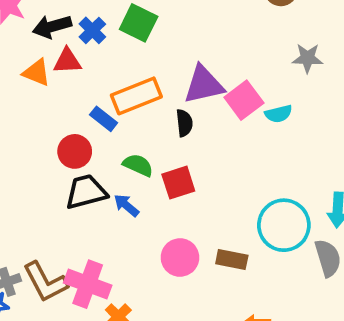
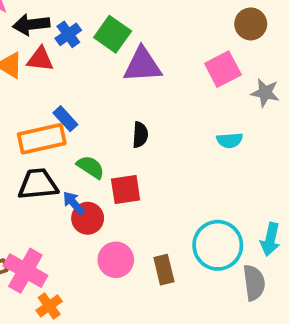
purple triangle: (204, 85) -> (142, 65), moved
orange rectangle: (136, 96) -> (42, 139), moved
pink square: (244, 100) -> (223, 69), moved
red circle: (75, 151) -> (88, 218), moved
brown rectangle: (232, 260) -> (164, 270), turned 56

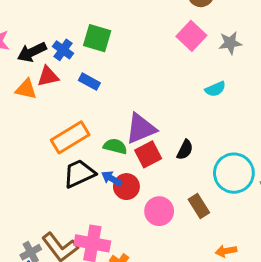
purple triangle: (142, 65) -> (141, 129), moved
blue rectangle: (65, 119) -> (89, 82), moved
black semicircle: (140, 135) -> (185, 150), moved, turned 42

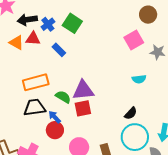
black semicircle: (185, 150) -> (131, 113), moved
red circle: (126, 187) -> (55, 130), moved

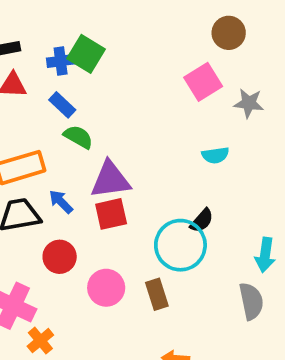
blue cross: (48, 24) -> (61, 61), moved, turned 32
green semicircle: (63, 97) -> (78, 137), moved
blue arrow: (55, 117) -> (61, 202), moved
cyan circle: (135, 137) -> (180, 245), moved

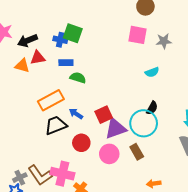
blue cross: (61, 61) -> (60, 40), turned 32
pink square: (203, 82) -> (137, 35), turned -36
blue rectangle: (62, 105) -> (66, 63), turned -32
purple triangle: (110, 180) -> (116, 129), moved

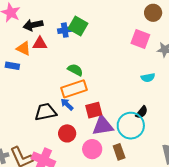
blue cross: (60, 40) -> (65, 30), turned -32
blue rectangle: (66, 63) -> (12, 66), moved
orange rectangle: (51, 100) -> (74, 89), moved

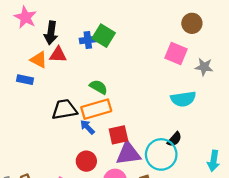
black arrow: (33, 25) -> (51, 33), turned -72
cyan semicircle: (148, 78) -> (183, 99), size x1.5
black trapezoid: (45, 112) -> (64, 109), moved

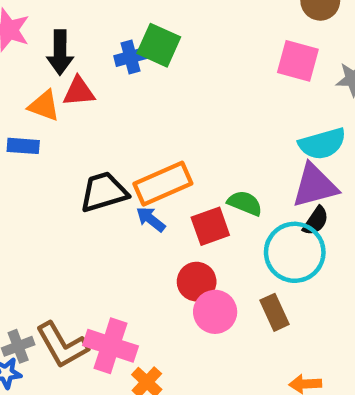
green semicircle: (98, 87) -> (245, 203), moved
purple triangle: (128, 154) -> (315, 186), moved
red circle: (86, 161) -> (197, 282), moved

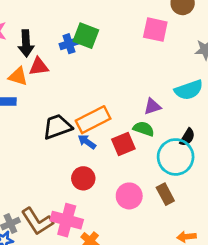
pink square: (298, 61) -> (155, 30), moved
purple triangle: (315, 186) -> (152, 106), moved, size x0.6
red circle: (197, 282) -> (83, 178), moved

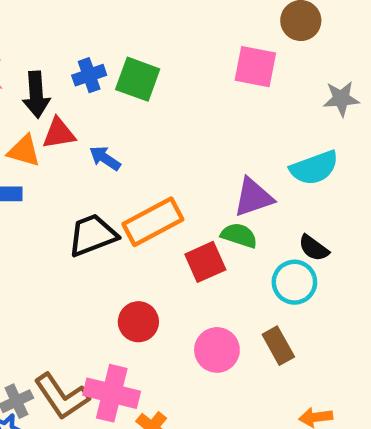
blue cross: (69, 44) -> (89, 75), moved
purple triangle: (152, 106) -> (253, 197), size x1.4
black semicircle: (187, 137) -> (314, 248), turned 96
blue arrow: (87, 142) -> (105, 158), moved
cyan circle: (176, 157) -> (294, 282), size x0.7

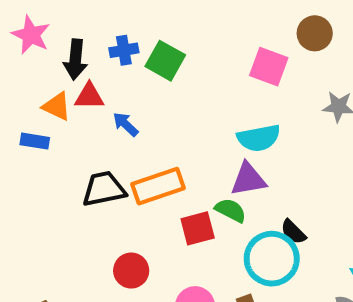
cyan semicircle: (314, 168) -> (259, 138), moved
cyan circle: (294, 282) -> (272, 259), size x1.4

